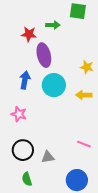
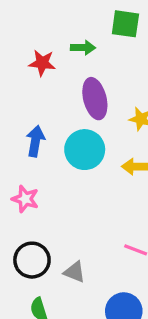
purple ellipse: (44, 55) -> (95, 99), moved
gray triangle: (48, 157) -> (74, 272), turned 32

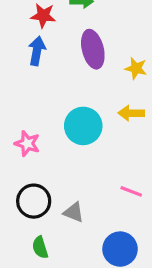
blue arrow: (35, 141) -> (37, 51), moved
cyan circle: (85, 150) -> (83, 126), moved

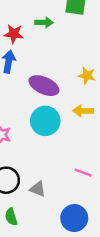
purple ellipse: (93, 49) -> (44, 86), moved, turned -52

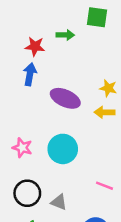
yellow arrow: (83, 111) -> (104, 112), moved
cyan circle: (45, 121) -> (63, 149), moved

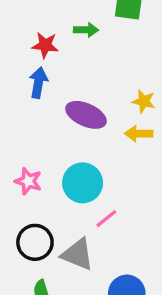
pink line: (104, 186) -> (106, 219), moved, turned -60
gray triangle: (59, 202) -> (77, 254), size x1.5

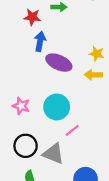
blue arrow: (38, 83) -> (40, 41), moved

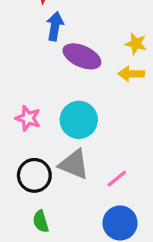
pink line: (72, 130) -> (117, 179), moved
gray triangle: (53, 154) -> (74, 164), moved

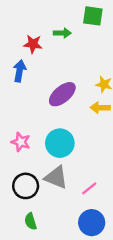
blue arrow: (55, 26) -> (19, 71), moved
purple ellipse: (82, 56) -> (62, 94), turned -64

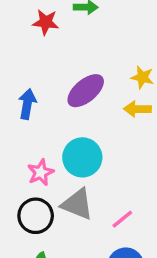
blue arrow: (19, 71) -> (27, 104), moved
pink star: (21, 142) -> (41, 172), moved, turned 30

